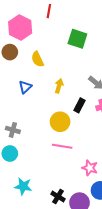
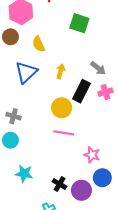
blue triangle: (25, 87) -> (26, 72), size x1.6
black rectangle: (79, 105) -> (81, 91), size x1.5

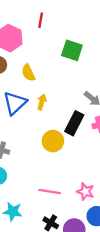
yellow arrow: (61, 71) -> (42, 102), moved
pink line: (64, 133) -> (50, 191), moved

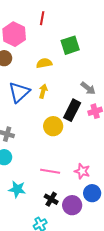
green square: (72, 50) -> (70, 45), turned -36
yellow semicircle: (28, 73) -> (44, 63), moved, turned 105

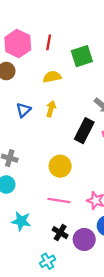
red line: (42, 18) -> (49, 42), moved
blue triangle: (19, 92) -> (23, 110), size x0.6
yellow circle: (53, 126) -> (60, 166), moved

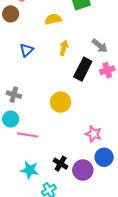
yellow arrow: (51, 109) -> (64, 48), moved
pink line: (59, 201) -> (28, 135), moved
cyan star: (21, 221) -> (30, 170), moved

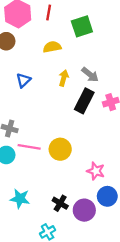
gray arrow: (100, 46) -> (90, 75), moved
yellow circle: (61, 102) -> (60, 149), moved
pink line: (28, 135) -> (29, 147), moved
cyan star: (30, 170) -> (20, 199), moved

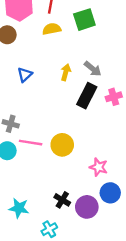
yellow semicircle: (52, 47) -> (52, 29), moved
cyan star: (20, 199) -> (19, 208), moved

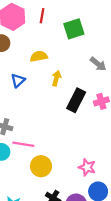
yellow semicircle: (52, 29) -> (39, 56), moved
gray arrow: (93, 69) -> (98, 64), moved
yellow circle: (62, 145) -> (41, 166), moved

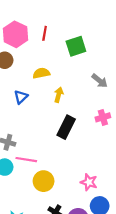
black rectangle: (76, 100) -> (66, 127), moved

